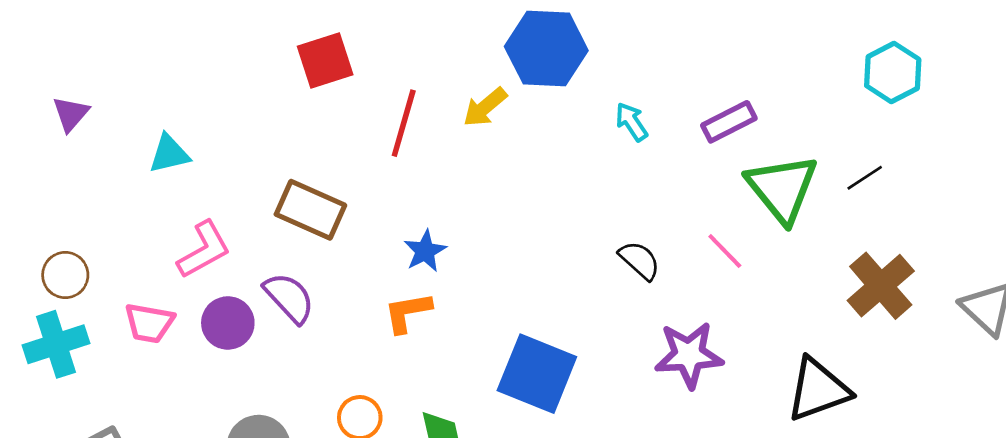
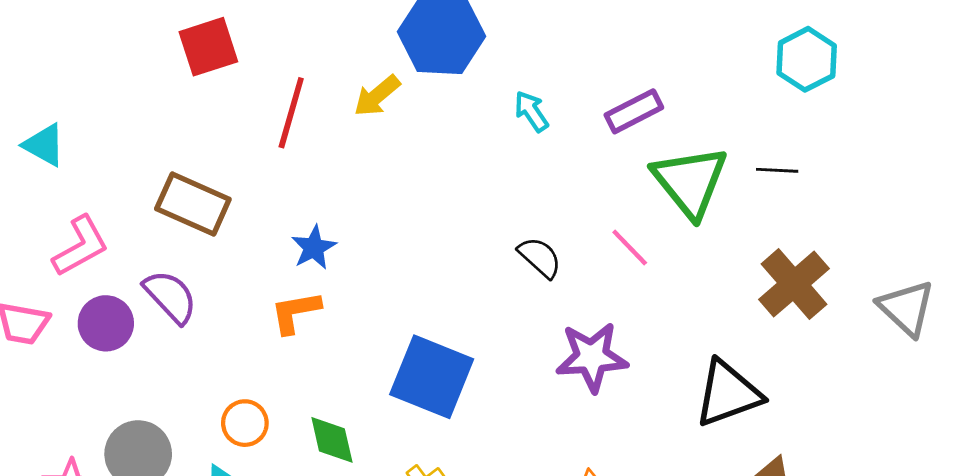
cyan triangle: (169, 154) -> (44, 145), turned 42
black line: (865, 178) -> (777, 170), turned 36

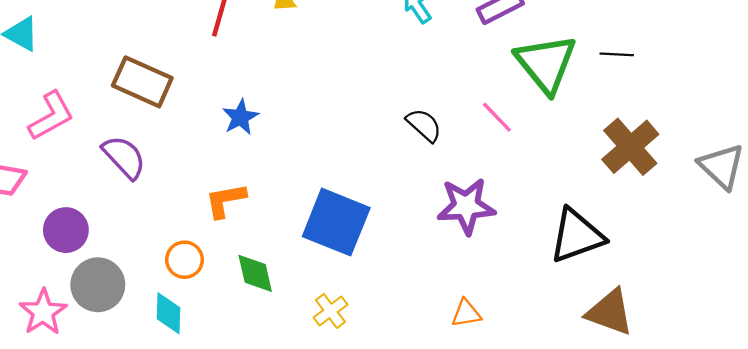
orange L-shape: (295, 312) -> (226, 200), moved
purple circle: (106, 323) -> (66, 230), moved

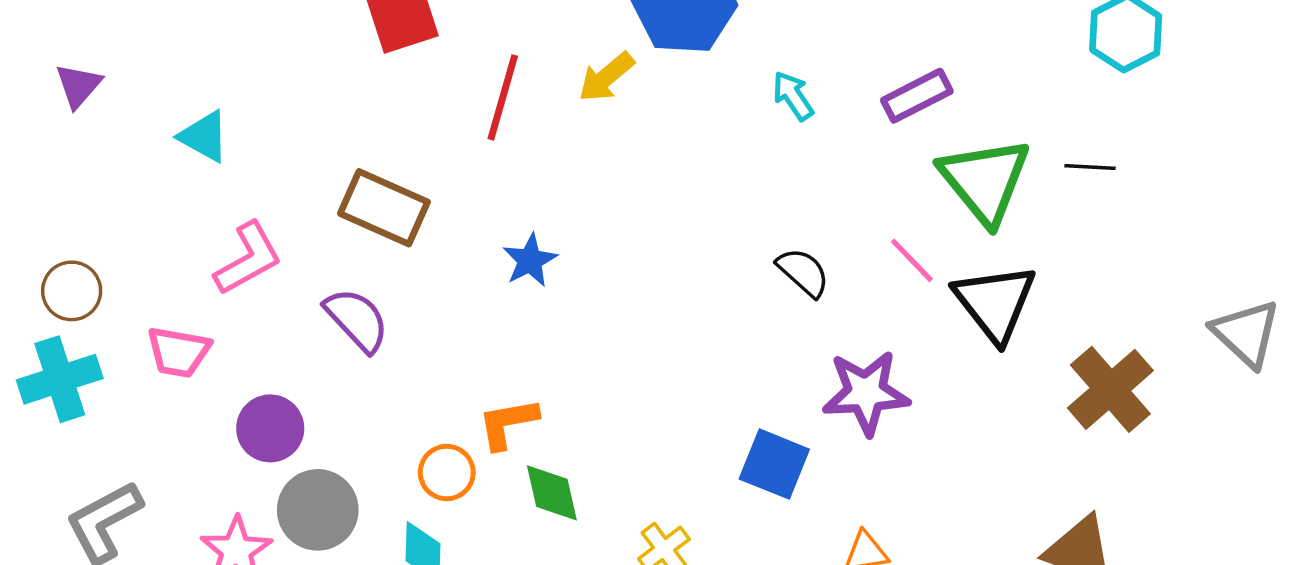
brown cross: (630, 147) -> (1110, 389), moved
orange L-shape: (226, 200) -> (508, 423), moved
blue square: (336, 222) -> (774, 464), moved, size x0.7
black triangle: (577, 236) -> (995, 303), moved, turned -48

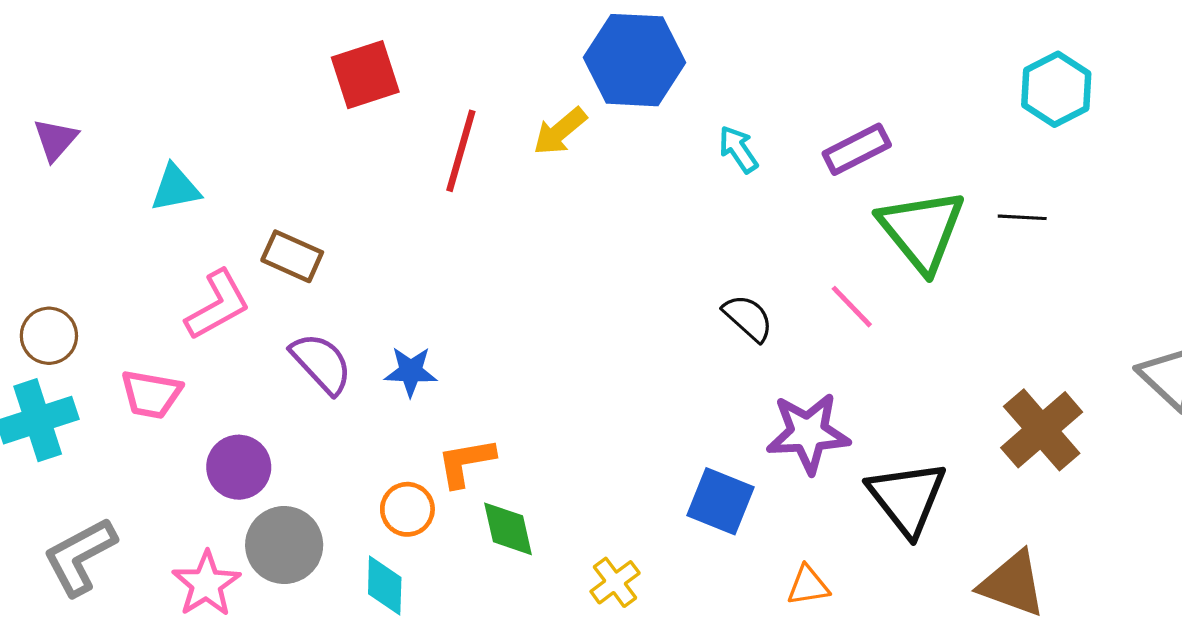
cyan triangle: (204, 136) -> (175, 188), turned -40
brown rectangle: (384, 208) -> (292, 256), moved, size x0.7
blue star: (530, 260) -> (411, 371), moved, turned 30
black triangle: (995, 303) -> (907, 498), moved

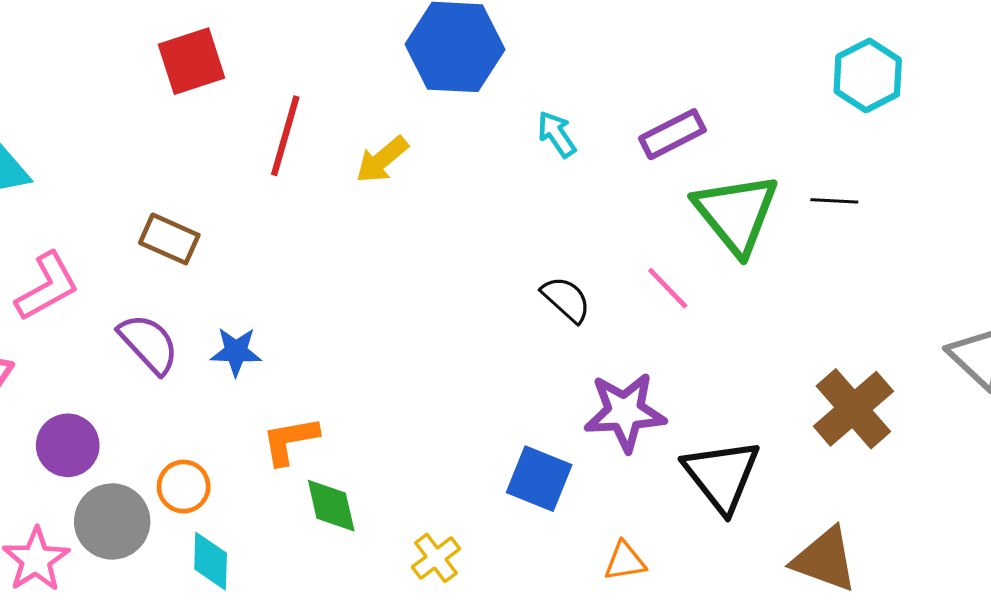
yellow arrow: (560, 131) -> (382, 160), moved
brown rectangle: (292, 256) -> (169, 239), moved
orange circle: (407, 509) -> (184, 487), moved

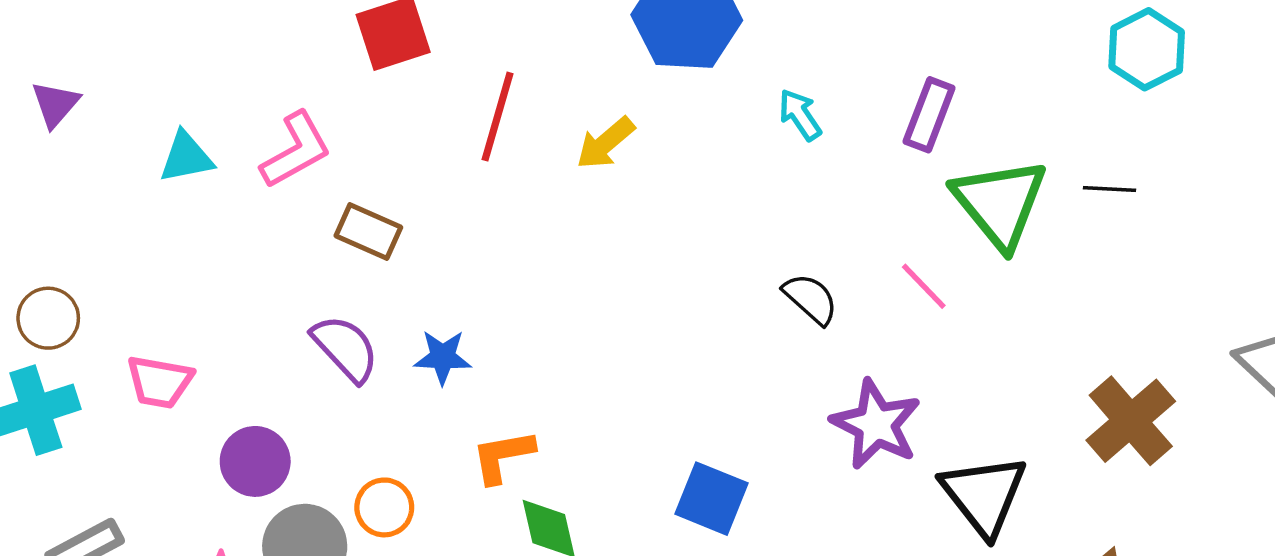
purple rectangle: (672, 134) -> (929, 115), turned -42
pink L-shape: (47, 287) -> (296, 150), moved
purple star: (625, 412) -> (876, 424), turned 30
blue square: (539, 479) -> (712, 499), moved

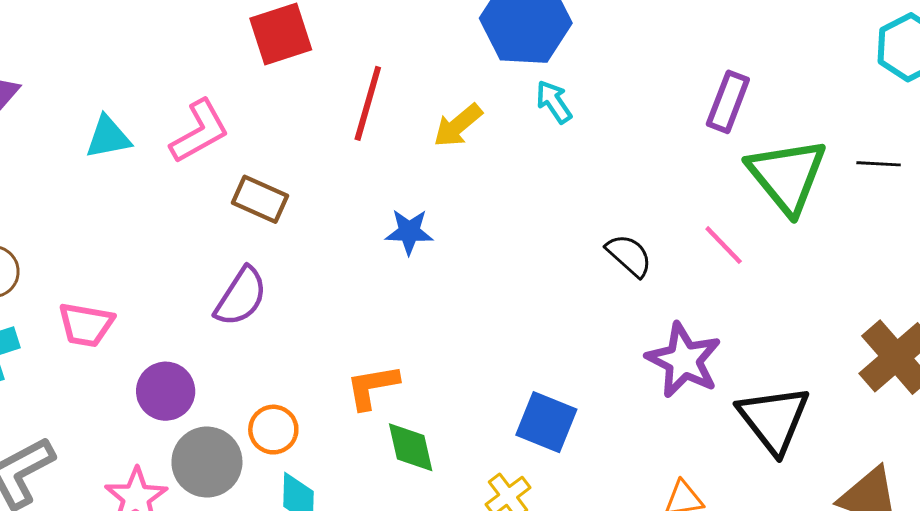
cyan arrow: (800, 115) -> (554, 102), moved
purple semicircle: (345, 348) -> (241, 297), turned 76
blue star: (443, 357) -> (409, 232), moved

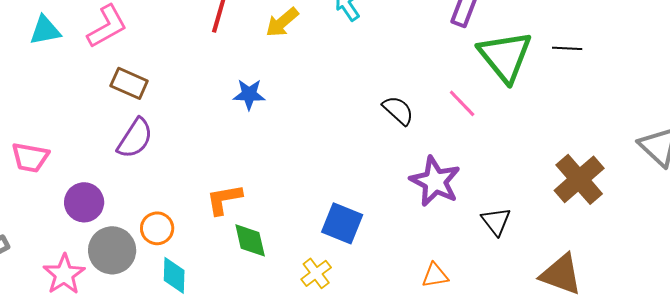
brown rectangle: (260, 199) -> (129, 83), moved
black triangle: (774, 419) -> (496, 221), size x0.6

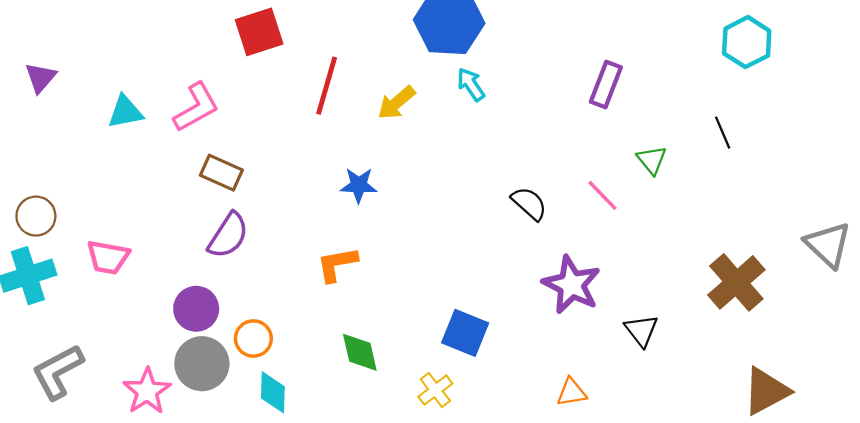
black line: (567, 48) -> (723, 133), turned 64
green triangle: (505, 56) -> (652, 160), moved, size x0.5
orange L-shape: (224, 199) -> (337, 264), moved
purple circle: (84, 202) -> (196, 309), moved
brown triangle: (561, 274) -> (766, 391), moved, turned -48

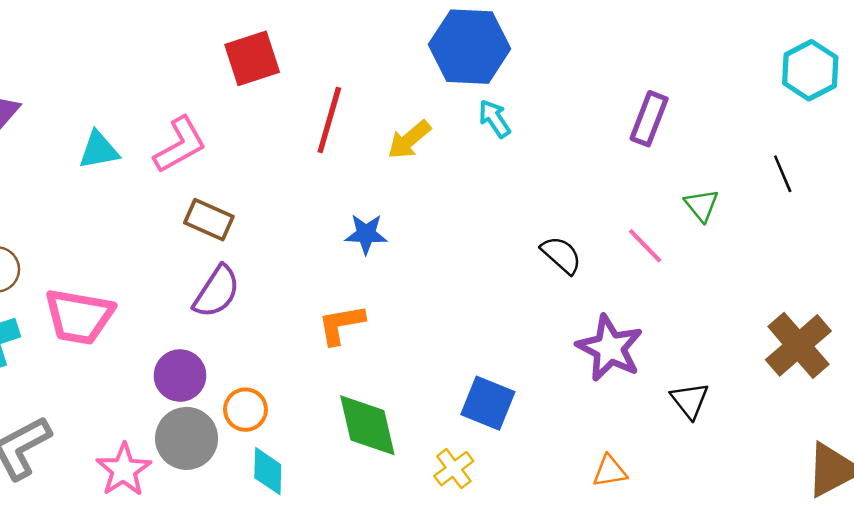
pink trapezoid: (108, 257) -> (79, 317), size x1.4
green diamond: (360, 352) -> (367, 425), size x1.4

